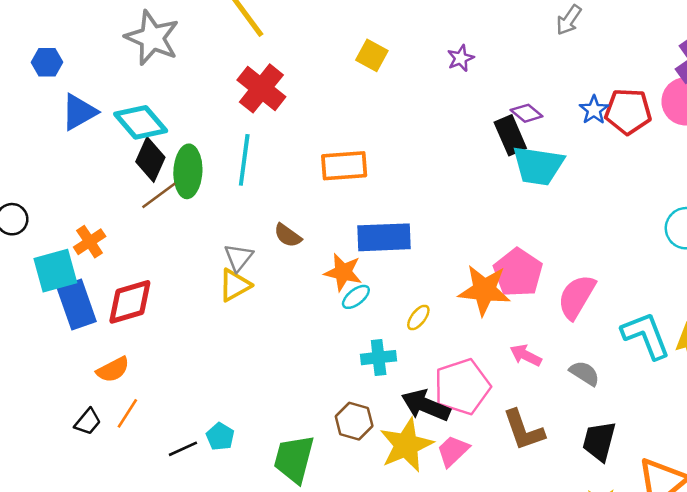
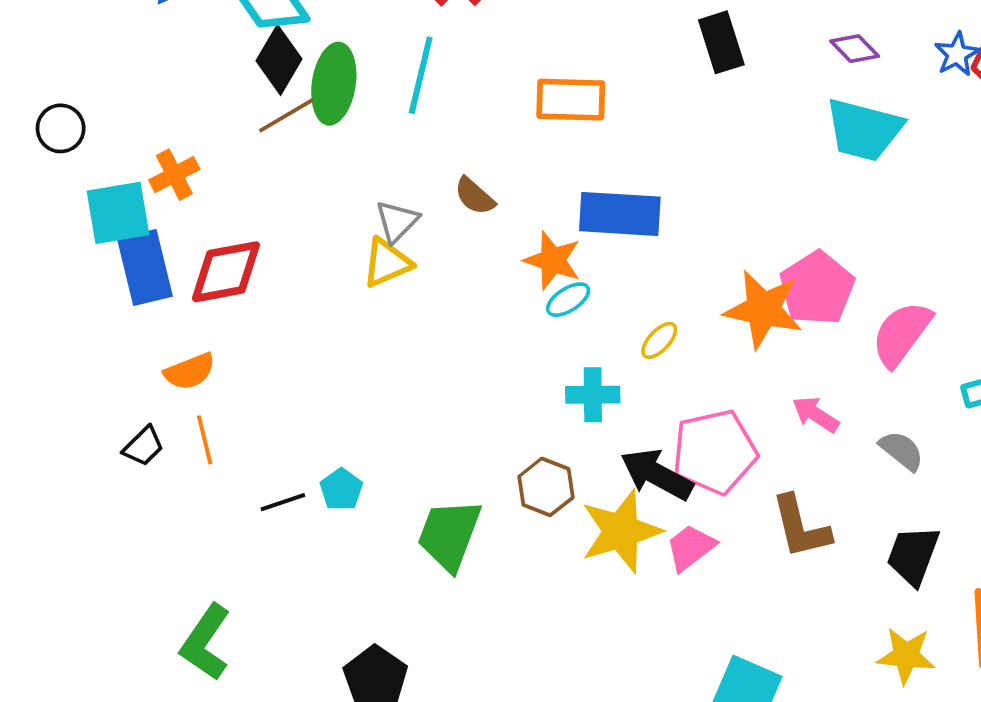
black rectangle: (510, 135) -> (721, 42), moved
orange line: (127, 413) -> (205, 440), turned -52

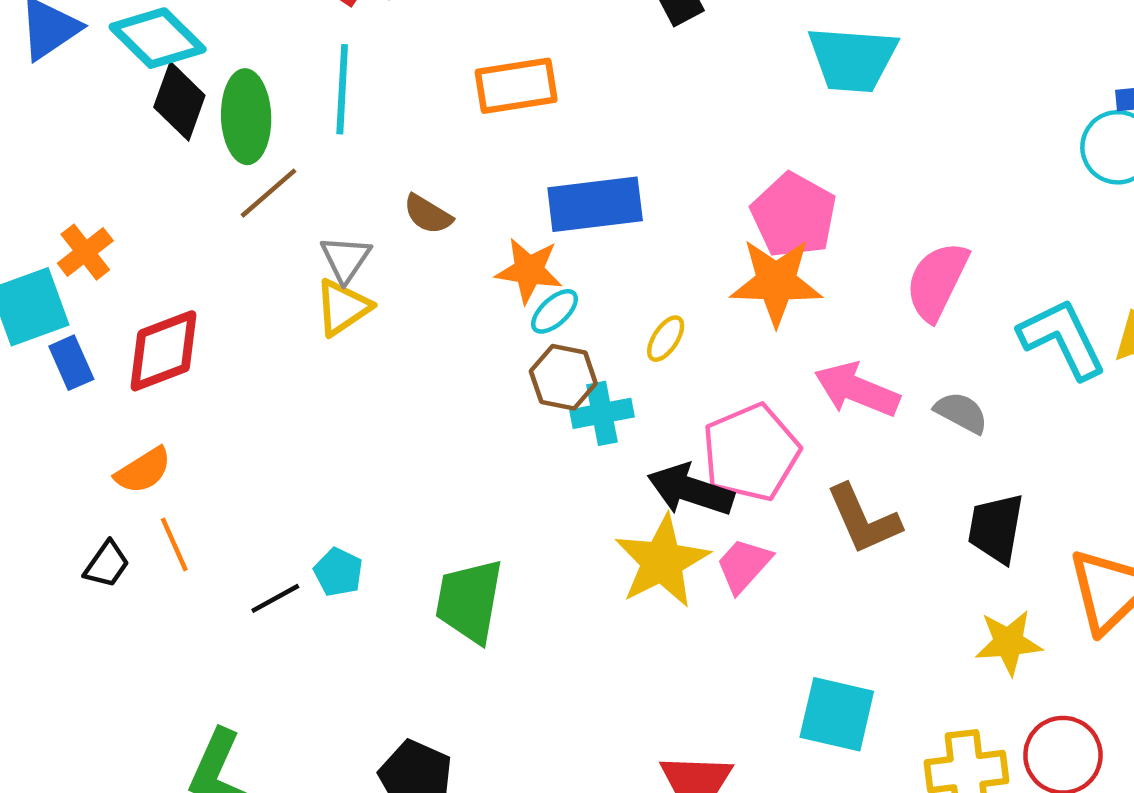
brown line: (286, 115) -> (268, 193), moved
blue rectangle: (145, 267) -> (71, 363), size x0.6
pink pentagon: (817, 288) -> (794, 215), moved
pink arrow: (816, 414) -> (857, 390), size x1.5
brown hexagon: (546, 487) -> (563, 377), moved

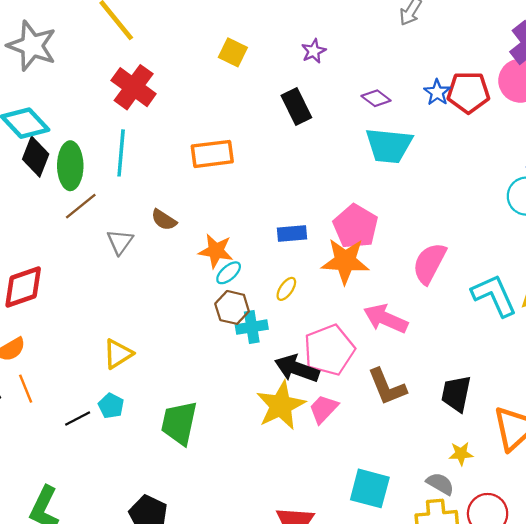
blue rectangle: (595, 204) -> (292, 233), moved, size x0.6
yellow triangle: (343, 307) -> (118, 354), moved
gray semicircle: (961, 413) -> (440, 484), moved
yellow star: (1009, 642) -> (461, 454), size x0.7

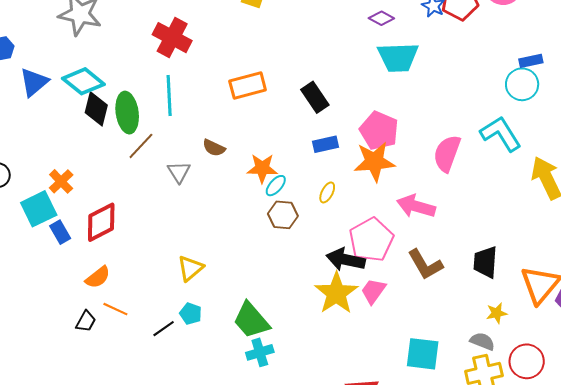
black rectangle: (296, 106) -> (315, 97), moved
cyan L-shape: (494, 295) -> (501, 134), moved
cyan cross: (252, 327) -> (260, 352), moved
orange line: (26, 389) -> (115, 309), turned -35
green trapezoid: (179, 423) -> (251, 320), turned -45

